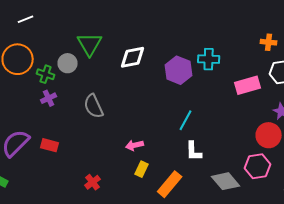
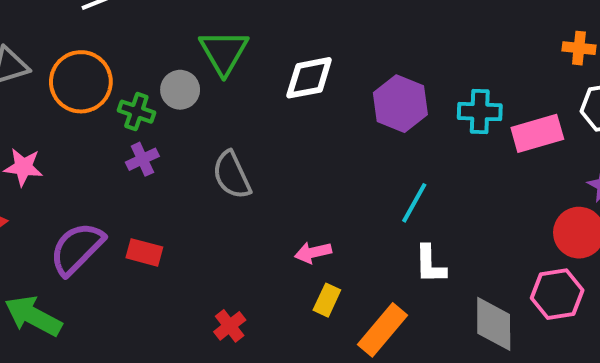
cyan cross: (209, 59) -> (480, 112), moved
gray diamond: (226, 181) -> (494, 324), turned 40

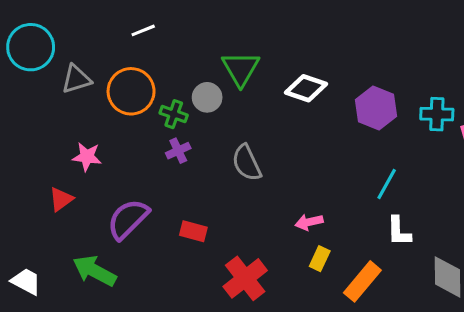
white diamond: (309, 78) -> (306, 88), turned 30
red rectangle: (144, 252) -> (193, 231), moved
red cross: (230, 326) -> (245, 278), size x1.8

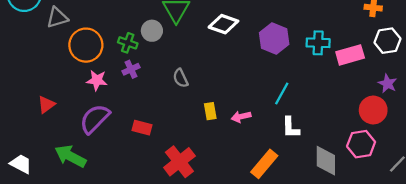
orange circle: (131, 91) -> (86, 45), moved
pink star: (87, 157) -> (97, 80), moved
gray semicircle: (247, 163) -> (181, 78), size x0.7
pink arrow: (309, 222) -> (241, 117), moved
yellow rectangle: (320, 259) -> (210, 111), moved, turned -35

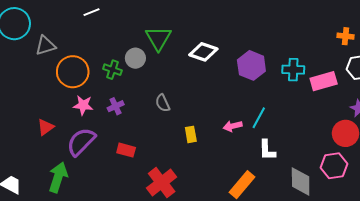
purple cross: (131, 69) -> (116, 106), moved
red triangle: (46, 104) -> (46, 127), moved
pink arrow: (241, 117) -> (233, 126), moved
green arrow: (70, 156) -> (58, 177), turned 80

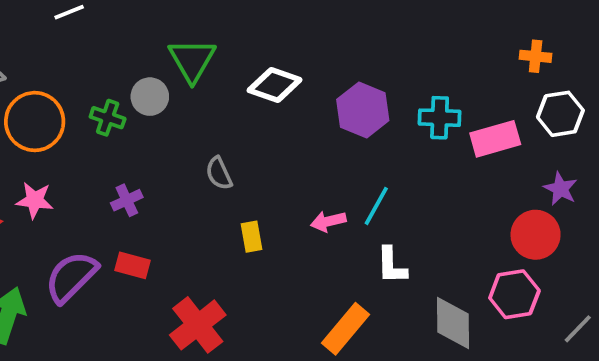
gray semicircle: (163, 103) -> (219, 173), moved
pink star: (83, 105) -> (35, 200), moved
purple cross: (116, 106) -> (127, 200), moved
purple semicircle: (81, 142) -> (71, 277), moved

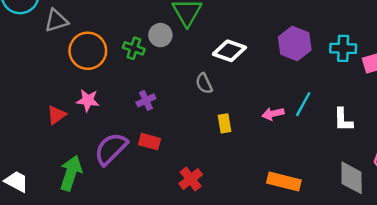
white diamond: (275, 85) -> (229, 51), moved
white L-shape: (392, 265) -> (343, 120), moved
red cross: (198, 325) -> (191, 179), size x0.7
orange rectangle: (346, 329) -> (284, 181), turned 64

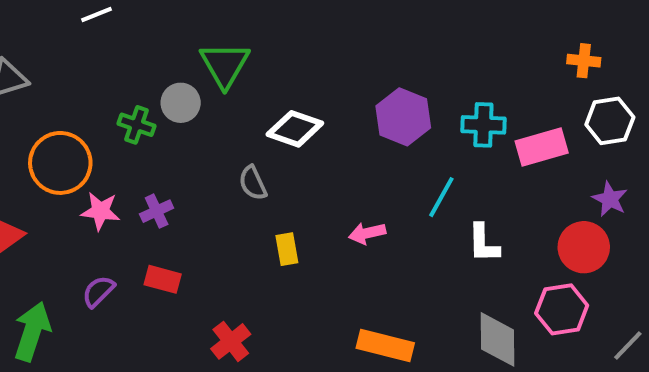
orange circle: (88, 51) -> (60, 163), moved
pink star: (88, 100) -> (100, 211), moved
cyan line: (303, 104) -> (441, 197), moved
purple semicircle: (111, 149) -> (98, 291), size x0.6

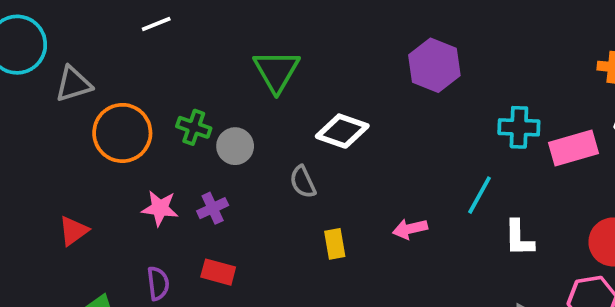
gray circle: (181, 103) -> (235, 146), moved
purple hexagon: (403, 117) -> (434, 65), moved
orange circle: (60, 163) -> (122, 133), moved
purple semicircle: (98, 291) -> (158, 283), turned 128

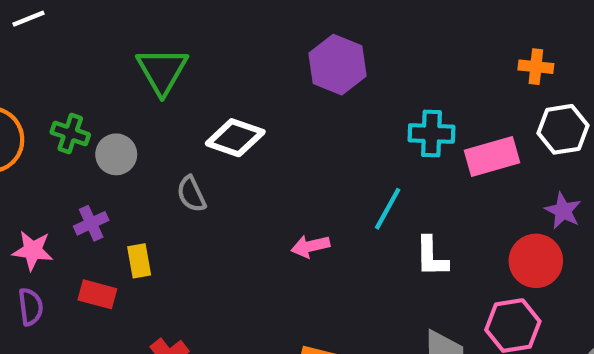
pink star: (160, 208) -> (33, 250), moved
yellow rectangle: (335, 244) -> (139, 261), moved

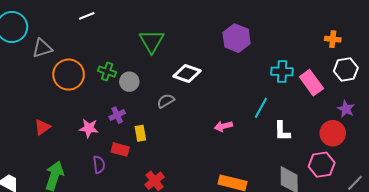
pink rectangle: (492, 156) -> (311, 83), turned 70
gray semicircle: (191, 194) -> (166, 101), turned 84
purple semicircle: (31, 307) -> (99, 165), moved

